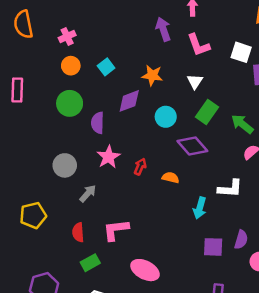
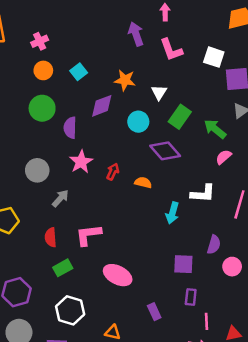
white triangle: (195, 81) -> (159, 92), moved
purple square: (213, 247) -> (183, 264), moved

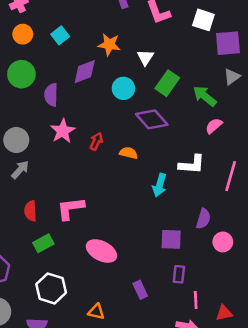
gray arrow: (60, 198) -> (20, 170), moved

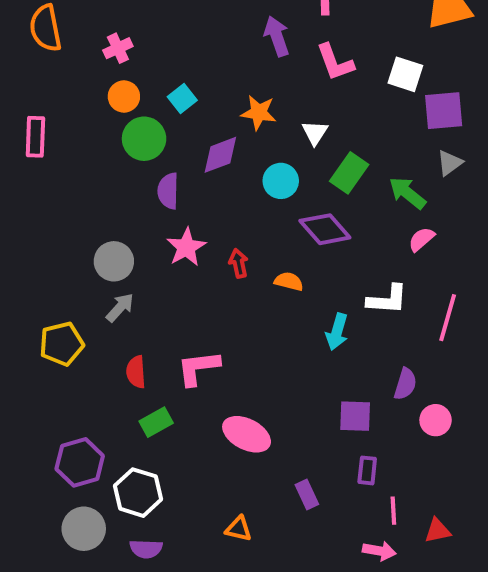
green circle: (21, 74) -> (144, 139), moved
red arrow: (96, 141) -> (239, 263), turned -36
white hexagon: (51, 288) -> (138, 493), moved

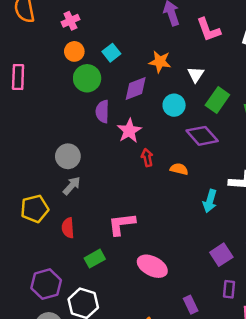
pink star: (186, 247) -> (129, 131), moved
red semicircle: (136, 372) -> (68, 228), moved
purple square: (355, 416) -> (221, 255), turned -35

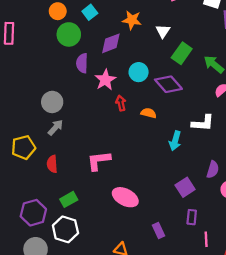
cyan circle: (174, 105) -> (139, 72), moved
green rectangle: (95, 259) -> (69, 199), moved

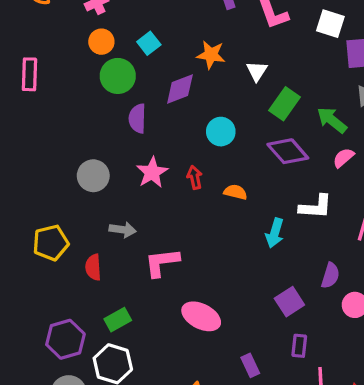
pink star: (105, 80) -> (152, 172), moved
purple diamond: (168, 84) -> (288, 151), moved
gray arrow: (55, 127) -> (123, 230), moved, turned 56

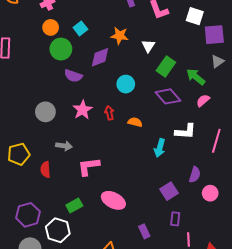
purple semicircle: (137, 118) -> (73, 76), turned -72
green rectangle: (118, 320) -> (74, 206), moved

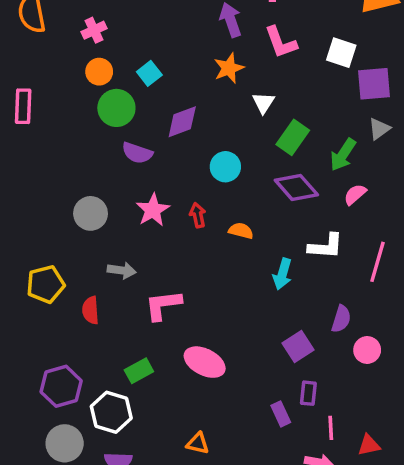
orange star: (120, 36) -> (229, 68), moved, turned -30
green arrow: (196, 77) -> (343, 155), turned -96
purple rectangle: (144, 231) -> (281, 414), moved

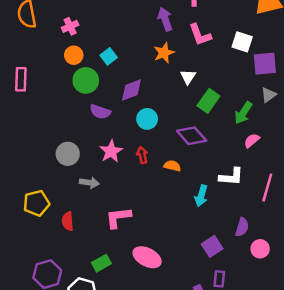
cyan circle: (225, 167) -> (147, 119), moved
purple diamond: (296, 187) -> (192, 136), moved
gray arrow: (122, 270) -> (89, 183), moved

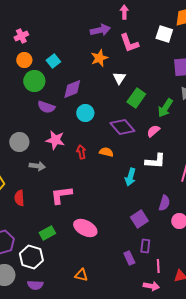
purple arrow: (165, 19) -> (100, 30), turned 96
white square: (242, 42) -> (164, 34), moved
pink semicircle: (252, 141) -> (153, 131), moved
pink star: (111, 151) -> (55, 140), turned -30
red arrow: (142, 155) -> (81, 152), moved

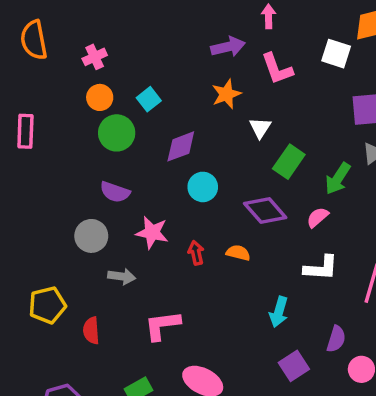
purple semicircle: (46, 107) -> (115, 192), moved
cyan arrow: (130, 177) -> (279, 312), moved

